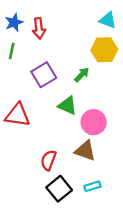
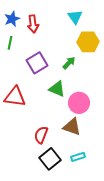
cyan triangle: (108, 20) -> (75, 17), moved, turned 35

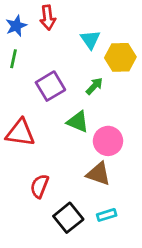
cyan triangle: (75, 17) -> (90, 40), moved
red arrow: (33, 24) -> (48, 18), moved
red semicircle: (41, 135) -> (39, 186), moved

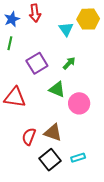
yellow hexagon: (120, 57) -> (88, 19), moved
brown triangle: (98, 174) -> (53, 133), moved

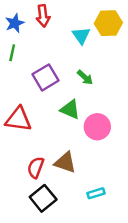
green arrow: (69, 63) -> (85, 77), turned 88
black square: (50, 160) -> (43, 198), moved

